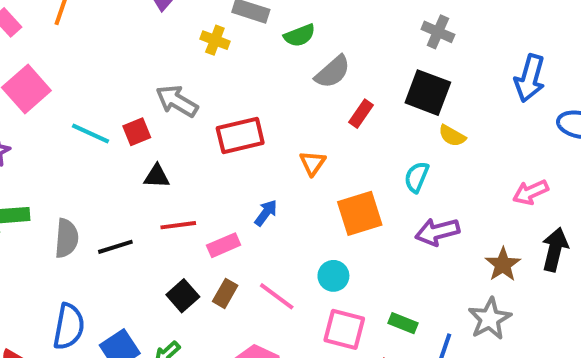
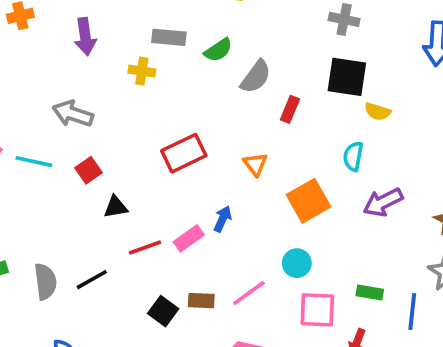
gray arrow: (177, 101) -> (73, 114), moved
cyan line: (90, 133) -> (34, 162), moved
pink rectangle: (224, 245) -> (189, 238), moved
brown rectangle: (225, 293) -> (201, 301), turned 75
pink line: (277, 296) -> (249, 293), turned -60

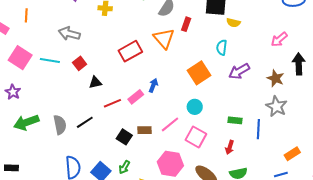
orange triangle: (255, 164) -> (164, 38), moved, size x1.6
pink square: (317, 310) -> (196, 137), moved, turned 30

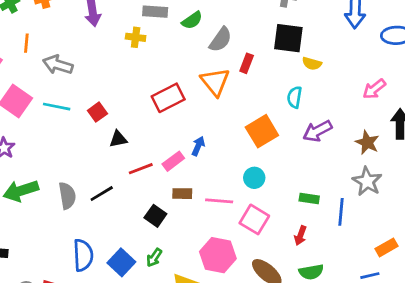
gray arrow: (69, 34) -> (58, 65), moved
pink line: (170, 124) -> (219, 201), turned 42
brown rectangle: (144, 130) -> (182, 194), moved

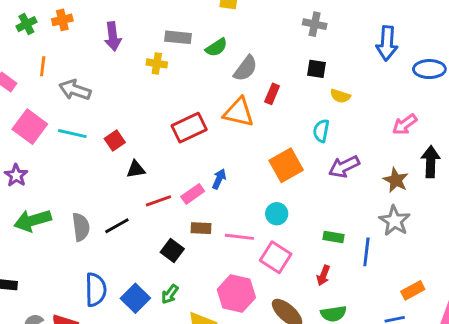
black square: (288, 38) -> (316, 69), size x0.6
orange triangle: (215, 82) -> (239, 112), turned -40

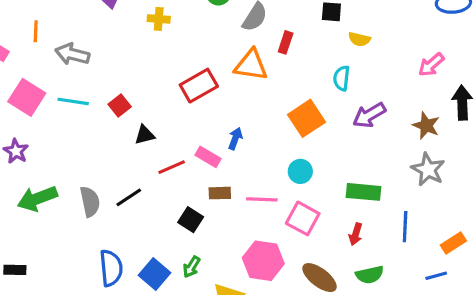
pink rectangle: (193, 194) -> (208, 157), turned 70
green rectangle: (333, 237) -> (363, 192), size x1.5
blue line: (366, 252) -> (405, 227), moved

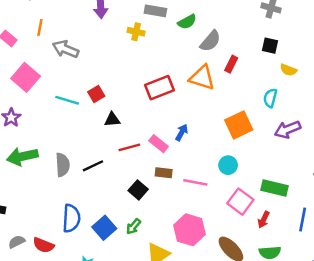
cyan line: (73, 101) -> (67, 100), moved
pink square: (303, 218) -> (240, 202), moved

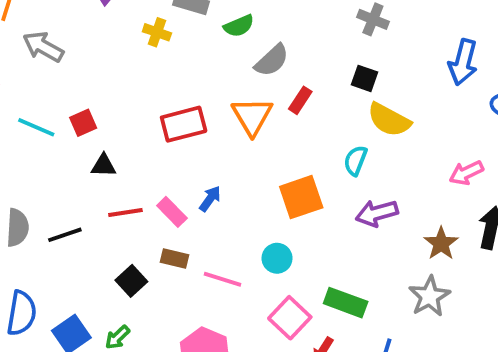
yellow semicircle: (288, 70) -> (389, 120), size x1.6
orange triangle: (202, 78) -> (252, 116), turned 36

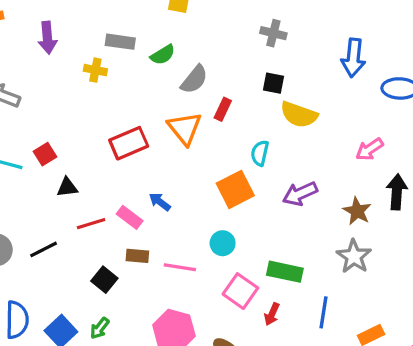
cyan semicircle: (355, 161) -> (260, 153), moved
blue arrow: (210, 199) -> (160, 202), turned -80

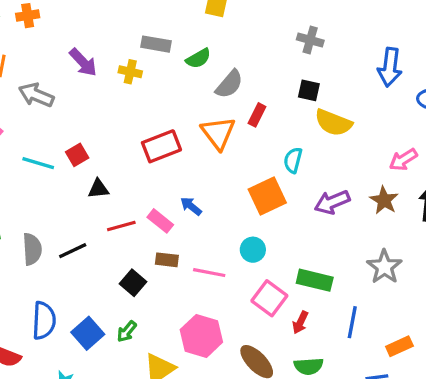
purple arrow: (47, 38) -> (83, 62), moved, turned -40
brown star: (357, 211) -> (384, 200), moved

